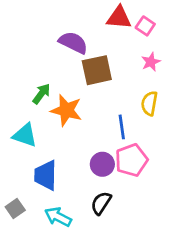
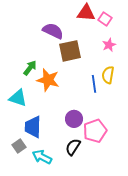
blue line: (122, 127) -> (94, 84), moved
pink pentagon: (131, 160) -> (95, 131), moved
gray square: (15, 209) -> (19, 146), moved

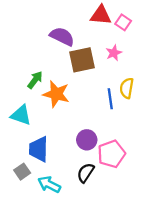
pink star: (109, 45) -> (114, 53), moved

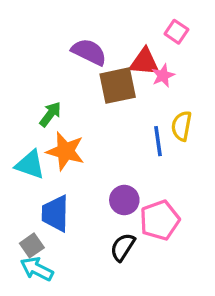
red triangle: (101, 15) -> (145, 62), moved
orange star: (56, 94) -> (65, 151), moved
cyan arrow: (49, 184) -> (37, 269), moved

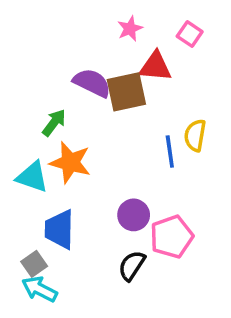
purple semicircle: (89, 52) -> (92, 83), moved
pink star: (163, 75) -> (130, 29), moved

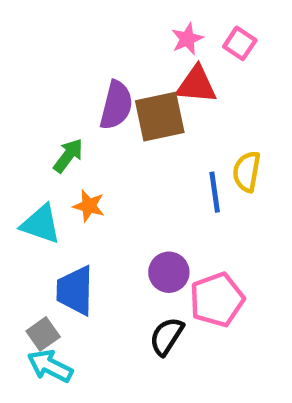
pink star: (130, 29) -> (187, 39), moved
purple semicircle: (92, 83) -> (116, 105), turned 78
orange star: (70, 162) -> (89, 206), size x0.6

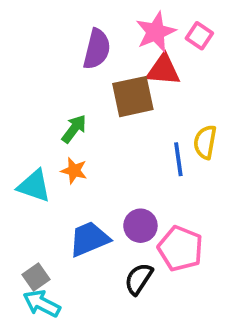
pink star: (187, 39) -> (156, 32), size x1.5
purple semicircle: (116, 105) -> (97, 49), moved
green arrow: (68, 156) -> (74, 129), moved
blue trapezoid: (75, 291) -> (89, 239), moved, turned 66
pink pentagon: (217, 300) -> (180, 249), turned -30

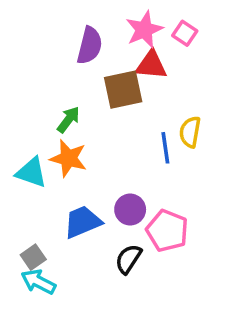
orange star: (74, 171) -> (68, 158), size x1.5

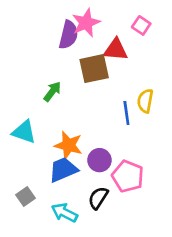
pink star: (144, 30) -> (86, 23), moved
orange star: (68, 158) -> (68, 145), moved
cyan arrow: (38, 282) -> (64, 213), moved

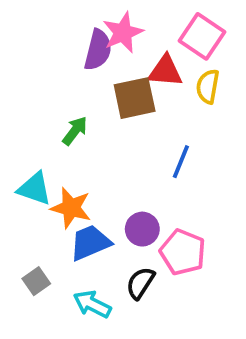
pink square: (141, 25) -> (202, 36), size x1.6
yellow semicircle: (145, 101) -> (208, 86), moved
blue line: (126, 113) -> (181, 162), turned 30
orange star: (68, 145) -> (71, 208), moved

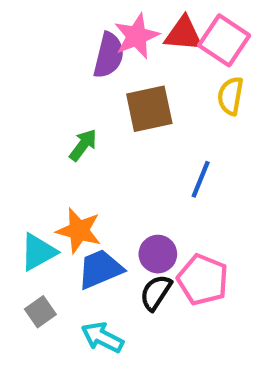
red triangle: (165, 71) -> (184, 34), moved
cyan triangle: (34, 189) -> (38, 252), moved, turned -48
black semicircle: (140, 283) -> (156, 293), moved

